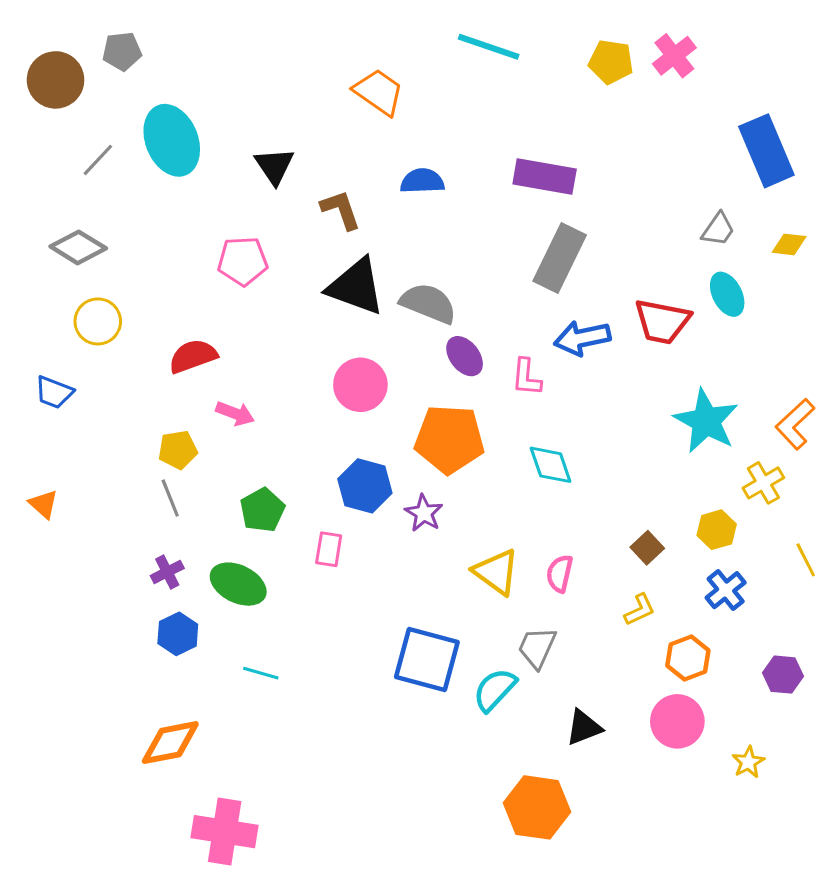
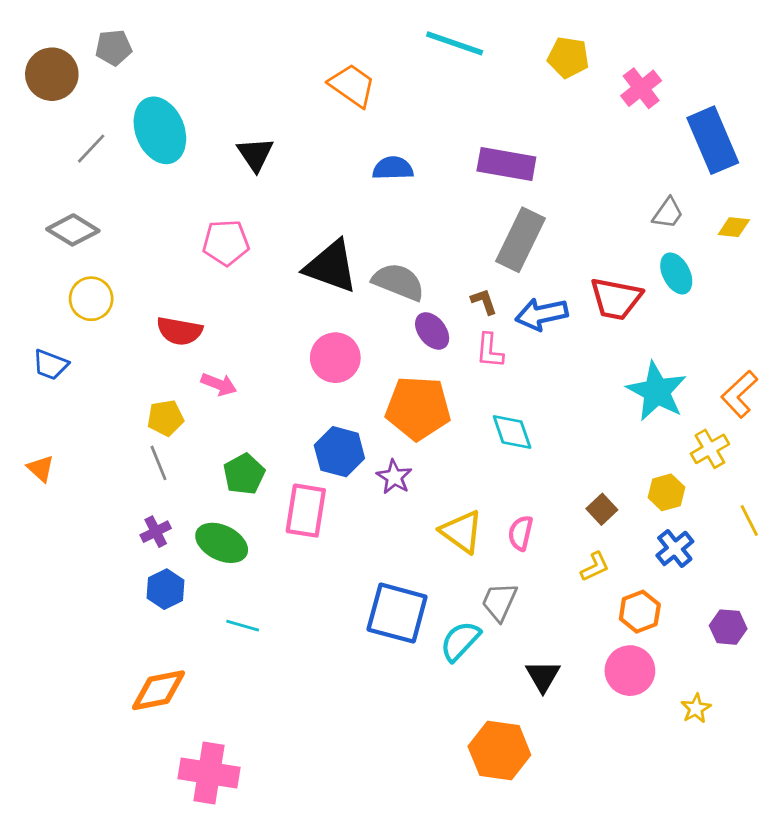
pink cross: (674, 56) -> (641, 88), moved
brown L-shape: (341, 210) -> (484, 302), moved, size x0.7
red semicircle: (193, 356) -> (180, 331), turned -150
pink rectangle: (329, 549) -> (306, 511), size x1.6
black triangle: (584, 727) -> (543, 676), turned -39

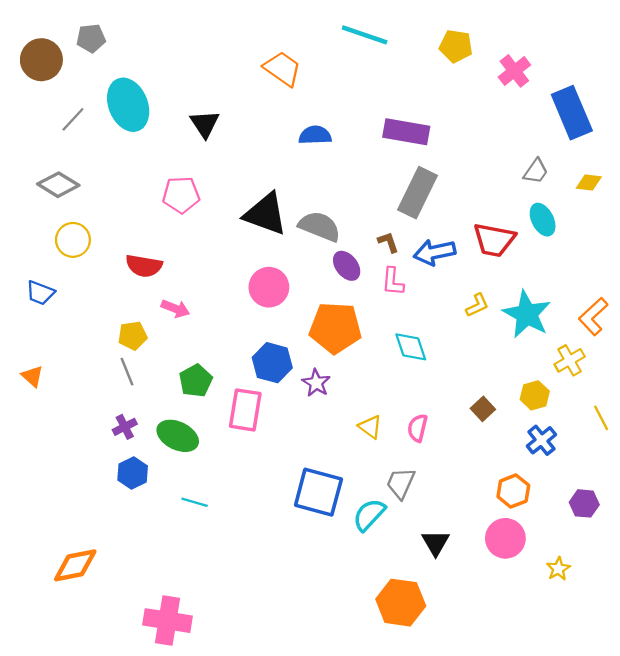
yellow triangle: (462, 532) -> (370, 427), size x0.7
yellow L-shape: (595, 567) -> (477, 305), moved
orange diamond: (158, 690) -> (75, 565), moved

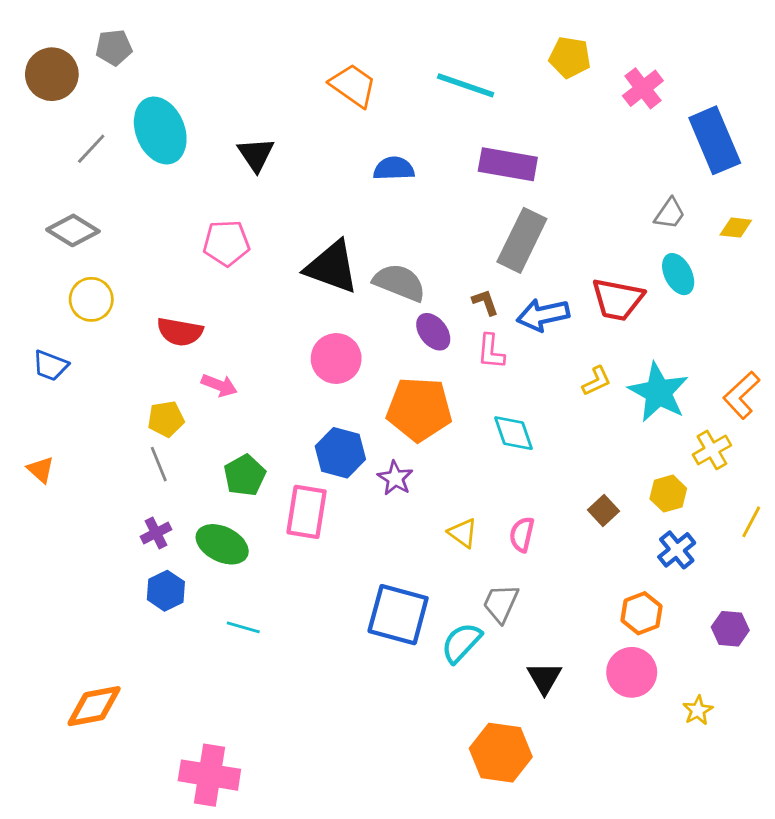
cyan line: (365, 35) -> (466, 85), moved
yellow line: (601, 418) -> (751, 522), turned 55

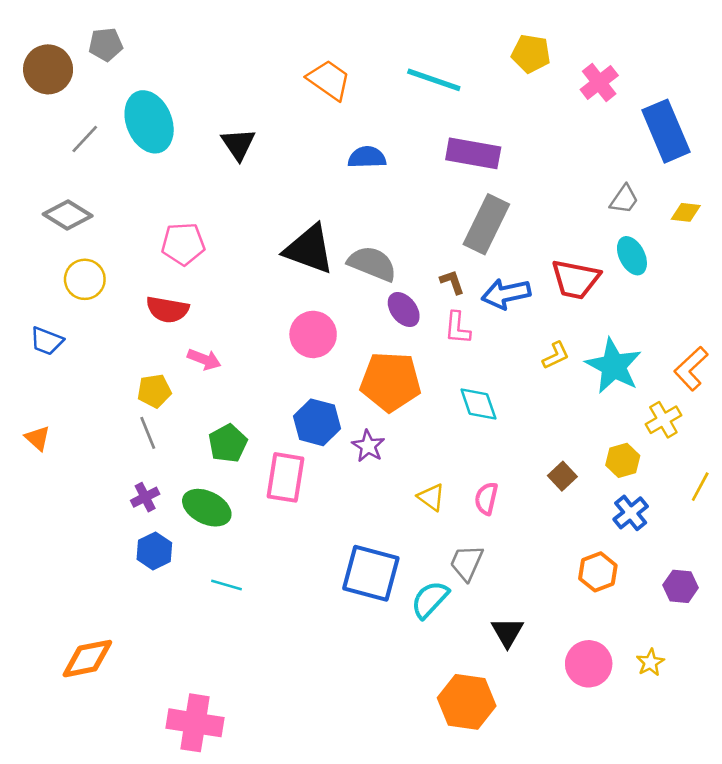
pink pentagon: (226, 243) -> (183, 244), moved
pink circle: (632, 672) -> (589, 664), moved

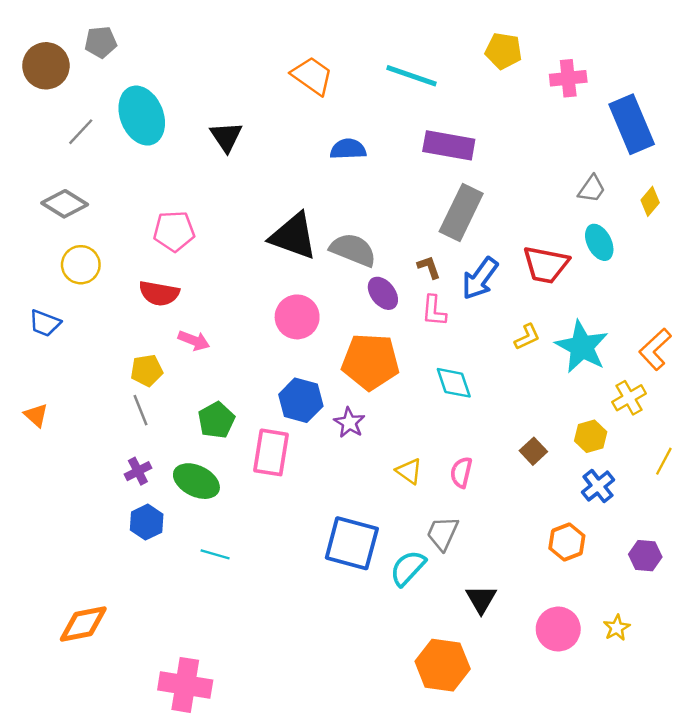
pink cross: (599, 83) -> (568, 78), turned 32
yellow diamond: (686, 212) -> (650, 201), turned -56
blue arrow: (506, 294) -> (480, 278), turned -42

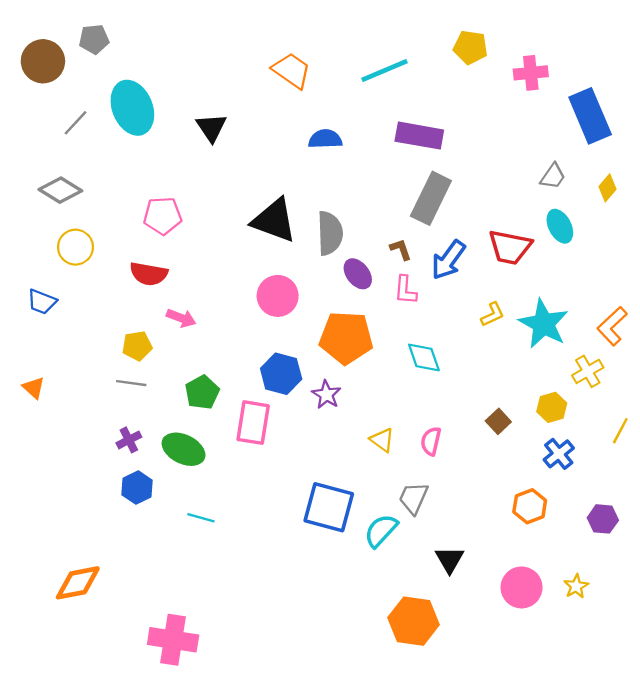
cyan line: (412, 76) -> (384, 71), turned -42
gray semicircle: (353, 250) -> (330, 233), turned 66
gray line: (140, 410) -> (131, 383), turned -60

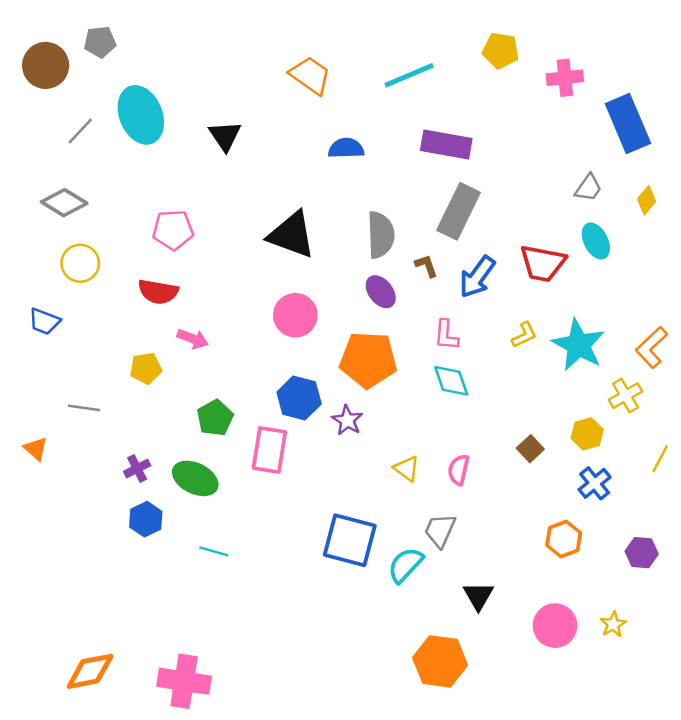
gray semicircle: (330, 233) -> (381, 235), moved
pink L-shape: (405, 290) -> (446, 335), moved
gray line: (131, 383) -> (84, 408), moved
orange triangle: (34, 388) -> (36, 449), moved
orange diamond: (78, 583) -> (90, 671), moved

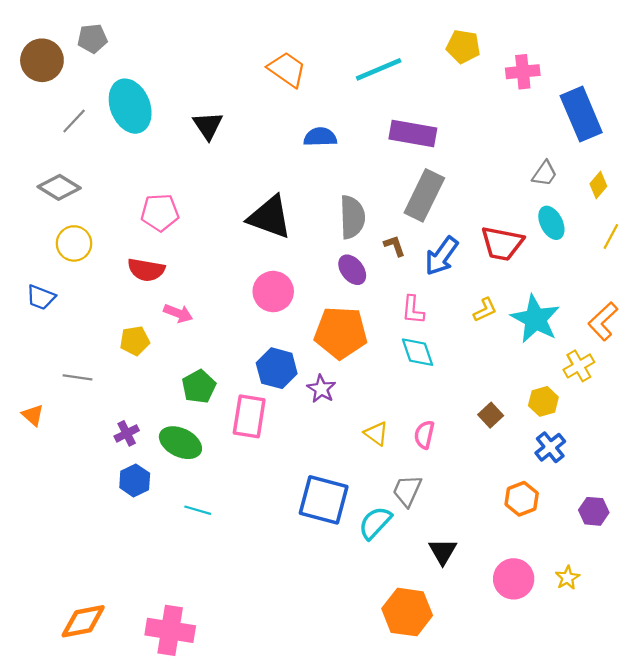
yellow line: (660, 459) -> (611, 237), moved

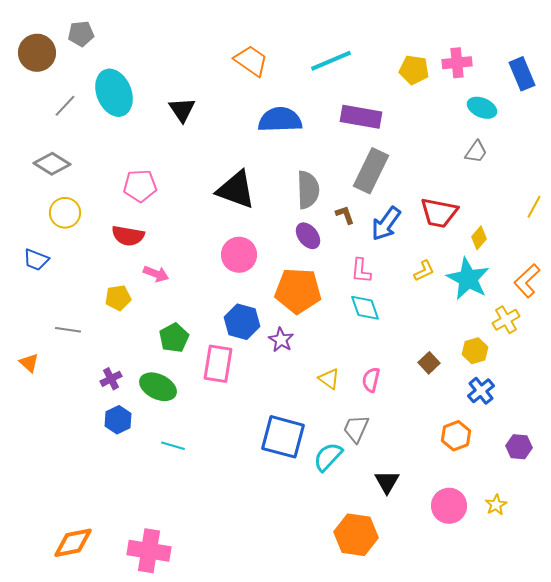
yellow pentagon: (463, 47) -> (414, 70), moved
blue rectangle: (581, 114) -> (522, 74), moved, size x0.7
blue semicircle: (320, 137) -> (280, 120), size x1.5
yellow diamond: (598, 185) -> (479, 238), moved
cyan ellipse: (551, 223) -> (482, 108), moved, turned -40

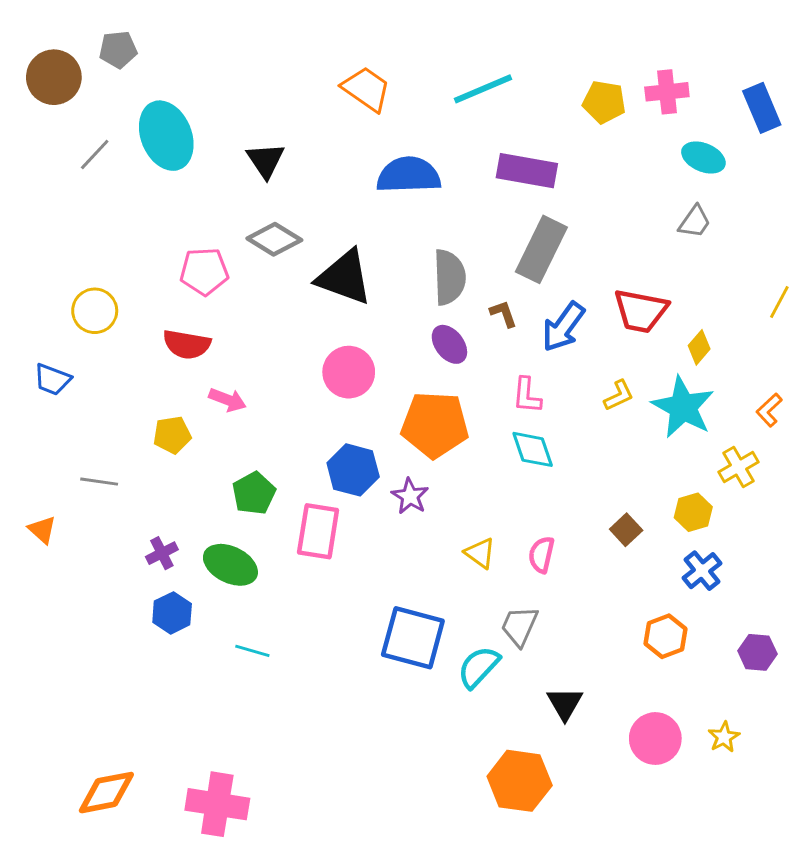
gray diamond: (52, 164) -> (274, 239), moved
orange L-shape: (527, 281) -> (769, 410), size x0.7

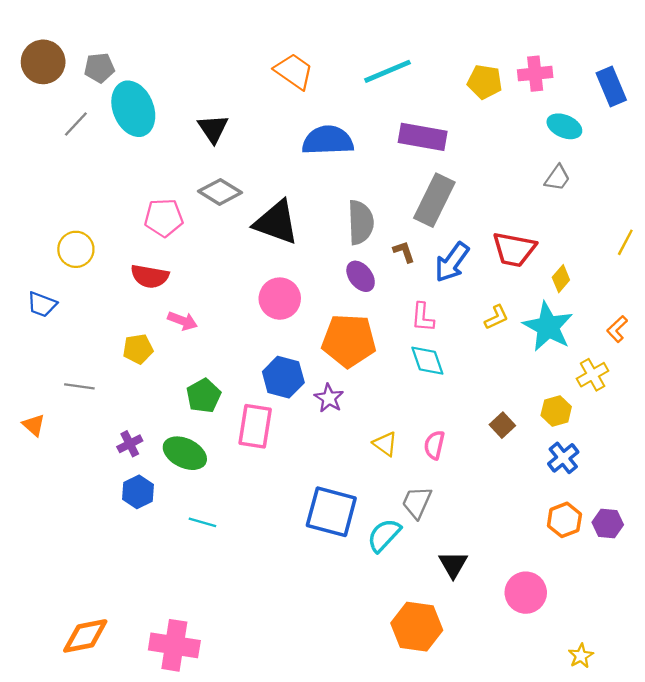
gray pentagon: (118, 49) -> (99, 68), moved
orange hexagon: (665, 636) -> (564, 520), moved
yellow star: (724, 737) -> (581, 656), moved

